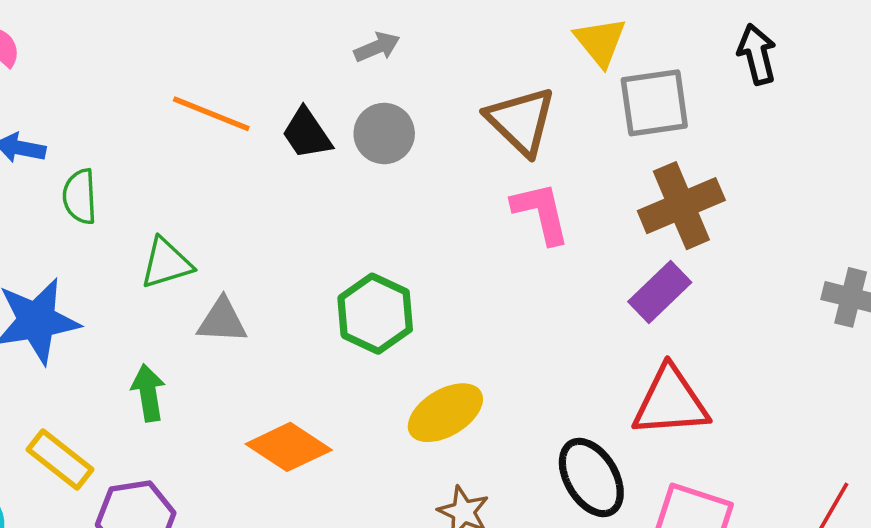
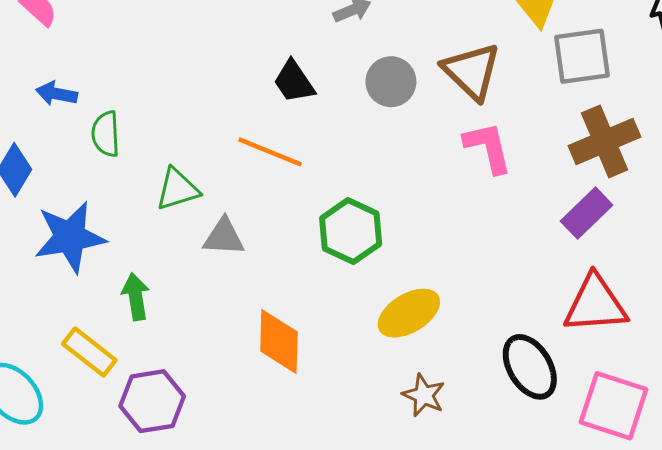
orange line: (211, 114) -> (270, 152), moved
gray circle: (384, 134) -> (391, 82), moved
green arrow: (148, 393) -> (136, 297), moved
orange diamond: (289, 447) -> (279, 341), turned 58

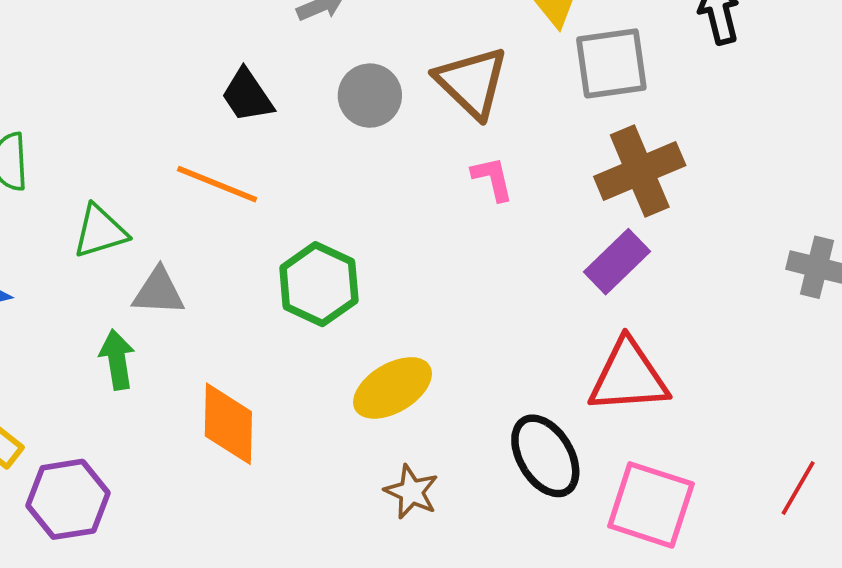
pink L-shape: (488, 147) -> (493, 179), size x0.7
green arrow: (136, 297) -> (117, 360), moved

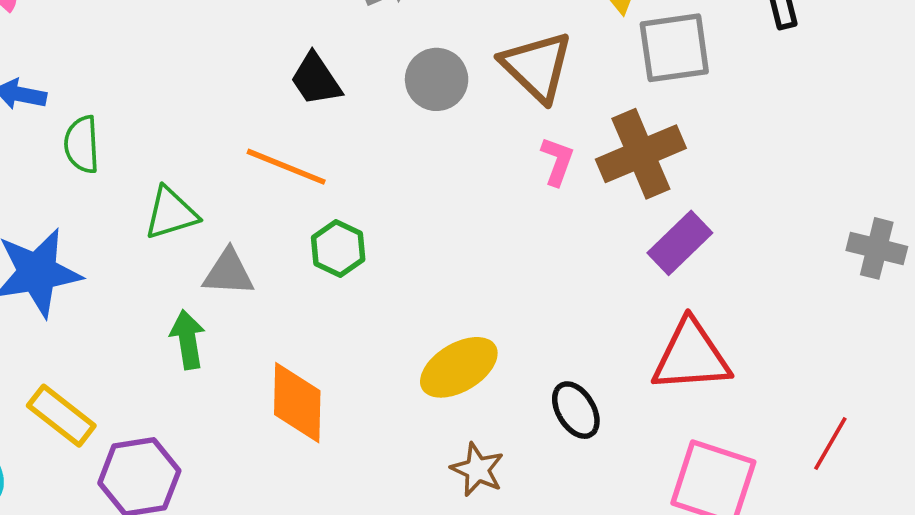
brown cross: (640, 171) -> (641, 154), moved
pink L-shape: (493, 179) -> (557, 161), turned 33
green hexagon: (319, 284) -> (338, 248), moved, size x0.7
black ellipse: (545, 456) -> (576, 410), moved, size x0.7
red line: (798, 488) -> (830, 443), moved

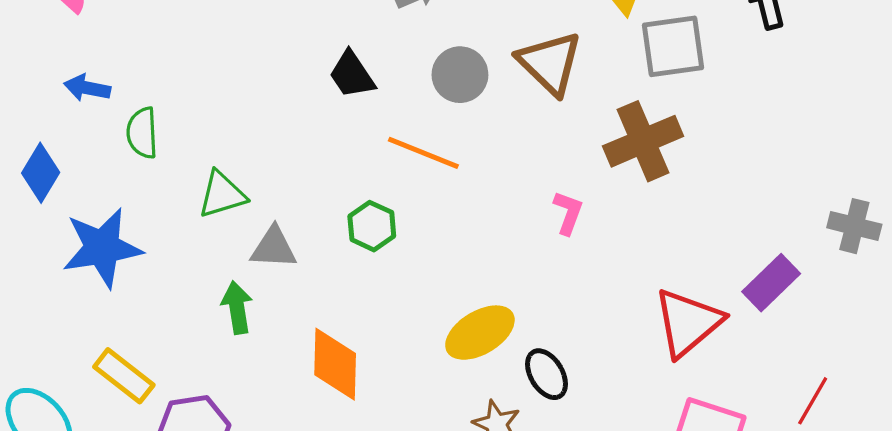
pink L-shape: (557, 161) -> (568, 213), moved
orange line: (286, 167) -> (423, 153), moved
purple rectangle: (680, 243) -> (771, 283), moved
red triangle: (691, 356) -> (688, 323), turned -36
black ellipse: (576, 410) -> (547, 374), moved

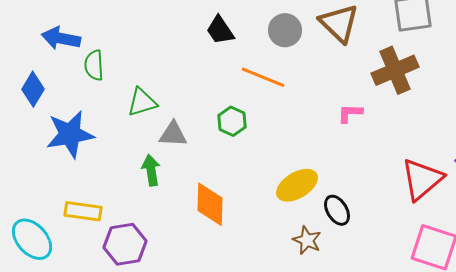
blue arrow: (87, 88) -> (61, 38), size x1.4
pink L-shape: (568, 213) -> (350, 113), turned -108
yellow rectangle: (124, 376) -> (83, 211), turned -30

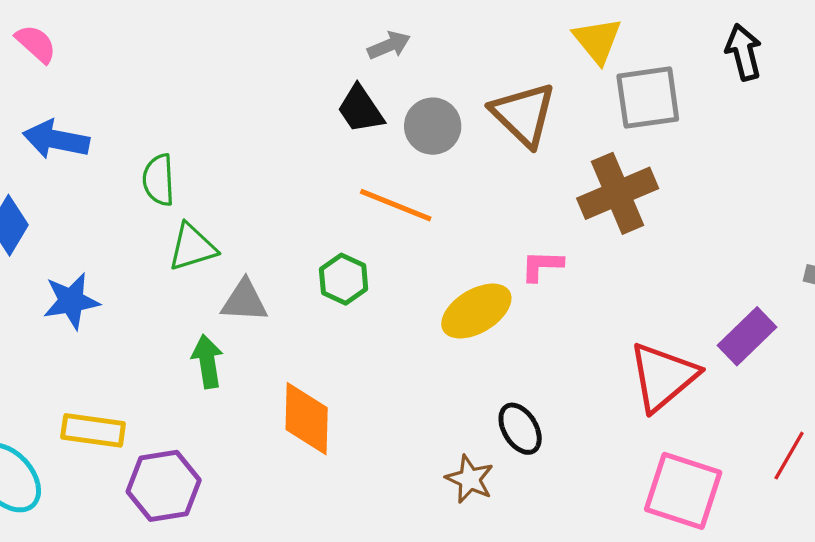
black trapezoid: (220, 30) -> (360, 109), moved
green semicircle: (94, 65) -> (159, 180), moved
blue star: (70, 134) -> (71, 301), size x0.7
yellow ellipse: (297, 185) -> (476, 311), moved

